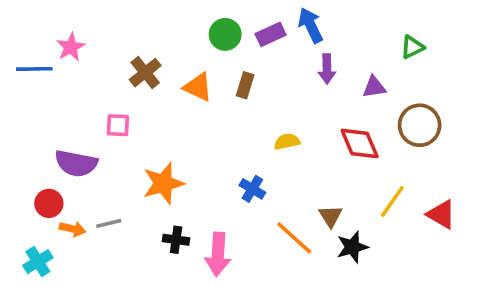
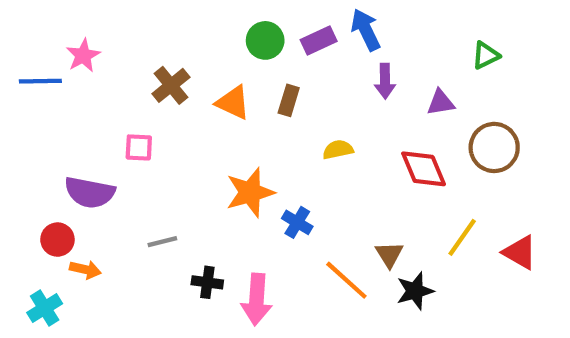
yellow semicircle: (287, 142) -> (338, 150), moved
orange star: (163, 183) -> (250, 192), moved
gray line: (109, 223) -> (162, 242), moved

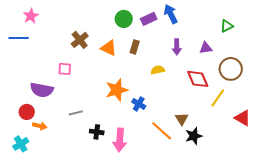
pink star: (83, 55) -> (31, 16), moved
purple arrow: (385, 81) -> (177, 47), moved
yellow line: (462, 237) -> (218, 98), moved

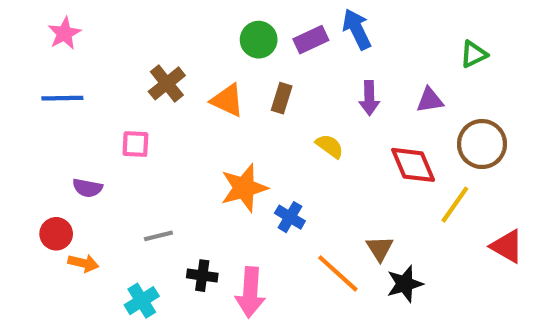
blue line: (19, 38) -> (62, 98), moved
yellow semicircle: (158, 70) -> (330, 146), turned 48
purple semicircle: (42, 90) -> (87, 188), size x0.6
cyan cross: (21, 144) -> (142, 301), moved

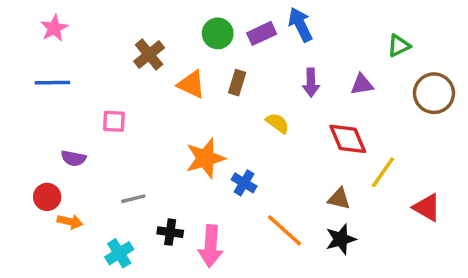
brown cross: (167, 83) -> (149, 55), moved
brown circle: (482, 144) -> (434, 93), moved
brown triangle: (380, 248) -> (339, 199), moved, turned -45

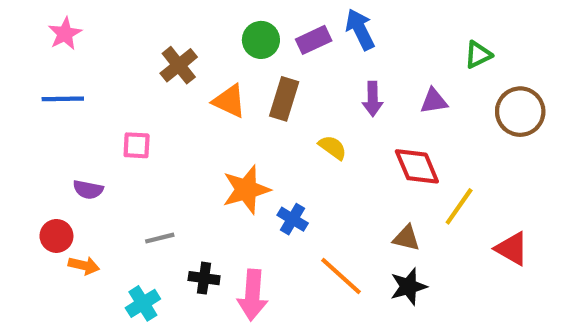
brown rectangle: (237, 83) -> (284, 99), size x1.4

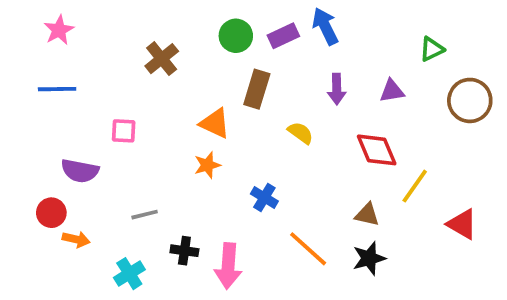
orange triangle: (229, 101) -> (215, 123), moved
purple semicircle: (88, 190) -> (80, 171), size x1.4
orange star: (246, 190) -> (207, 165), moved, size x0.6

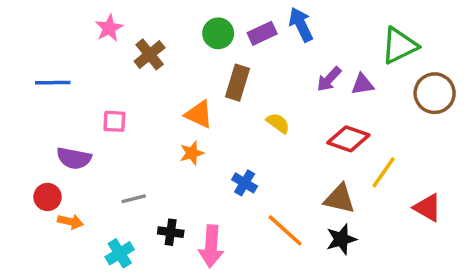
pink star: (59, 30) -> (109, 28), moved
green triangle: (432, 49) -> (399, 46), size x1.6
purple arrow: (337, 89) -> (329, 79), moved, turned 44
red diamond: (377, 150) -> (348, 139), turned -48
brown triangle: (367, 215) -> (340, 199), size x1.4

